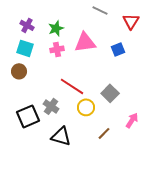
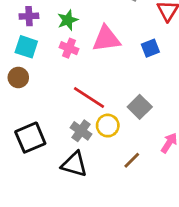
purple cross: (27, 25) -> (29, 16), turned -32
pink cross: (57, 49) -> (69, 48), turned 32
gray cross: (51, 106) -> (81, 131), moved

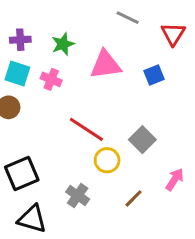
pink cross: (69, 48) -> (51, 79), moved
gray cross: (81, 131) -> (78, 196), moved
black triangle: (74, 164) -> (32, 219), moved

